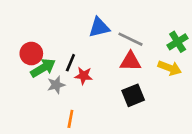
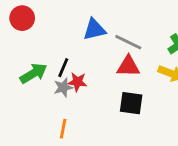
red circle: (31, 54) -> (22, 18), moved
gray star: (56, 85) -> (63, 87), moved
black square: (133, 95) -> (131, 103), turned 30

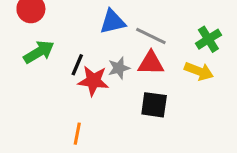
green arrow: (33, 73) -> (39, 52), moved
red star: (77, 82) -> (93, 81), size x1.4
gray star: (63, 87) -> (119, 68), moved

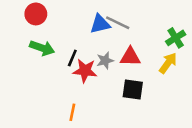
gray line: (151, 36) -> (118, 23), moved
green arrow: (39, 52) -> (42, 48), turned 50
yellow arrow: (199, 71) -> (168, 63), turned -75

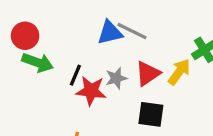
red circle: (36, 14) -> (25, 36), moved
red triangle: (130, 57) -> (148, 73), turned -35
yellow arrow: (168, 63) -> (179, 72), moved

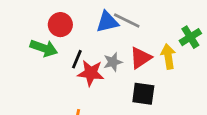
red circle: (25, 36) -> (60, 25), moved
yellow arrow: (179, 72) -> (168, 56), turned -45

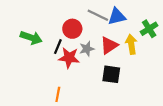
blue triangle: (107, 22) -> (117, 16), moved
red circle: (60, 25) -> (72, 29), moved

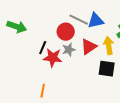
red circle: (72, 29) -> (66, 32), moved
green arrow: (31, 38) -> (17, 27), moved
black square: (111, 74) -> (107, 69), moved

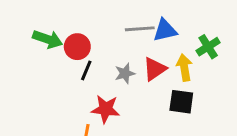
gray line: (79, 20) -> (140, 29), turned -30
red circle: (66, 32) -> (77, 47), moved
red star: (53, 58) -> (106, 109), moved

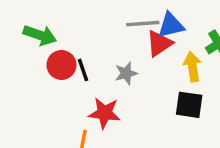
red circle: (77, 47) -> (61, 65), moved
red triangle: (155, 69) -> (159, 43), moved
black line: (86, 70) -> (83, 70), turned -42

